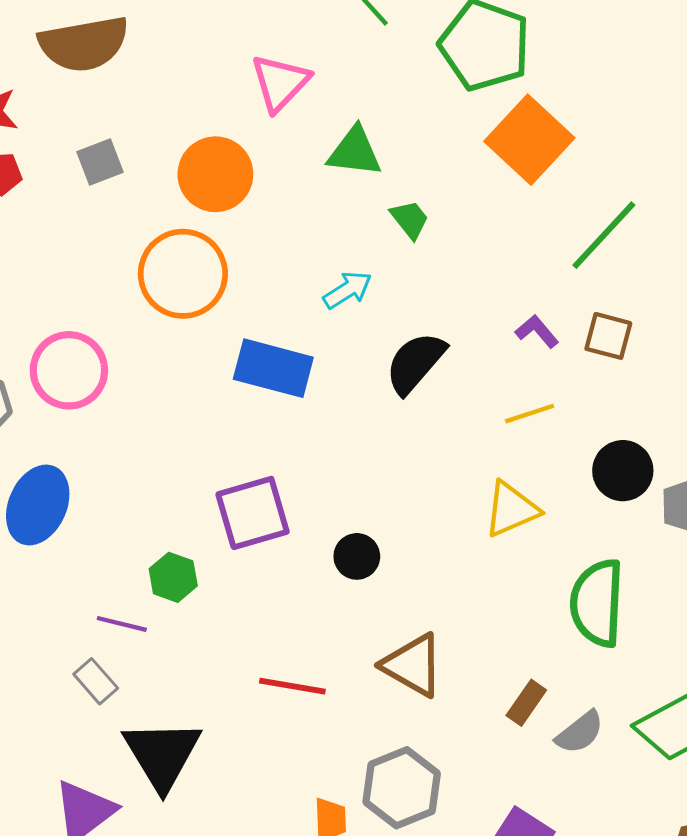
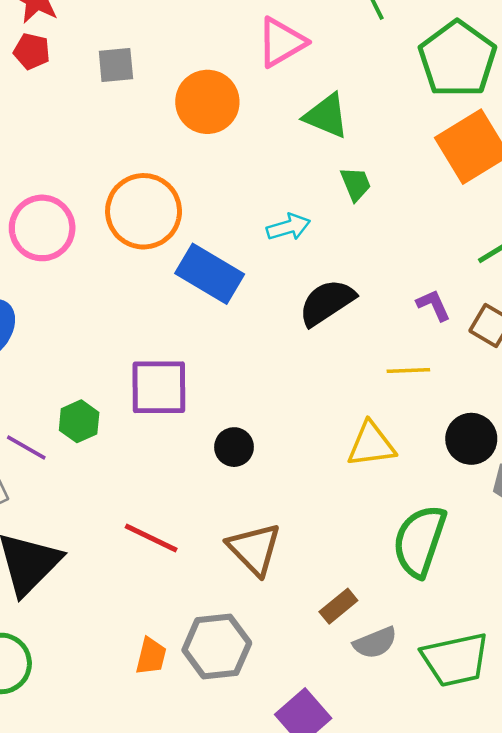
orange circle: (183, 274) -> (144, 211), moved

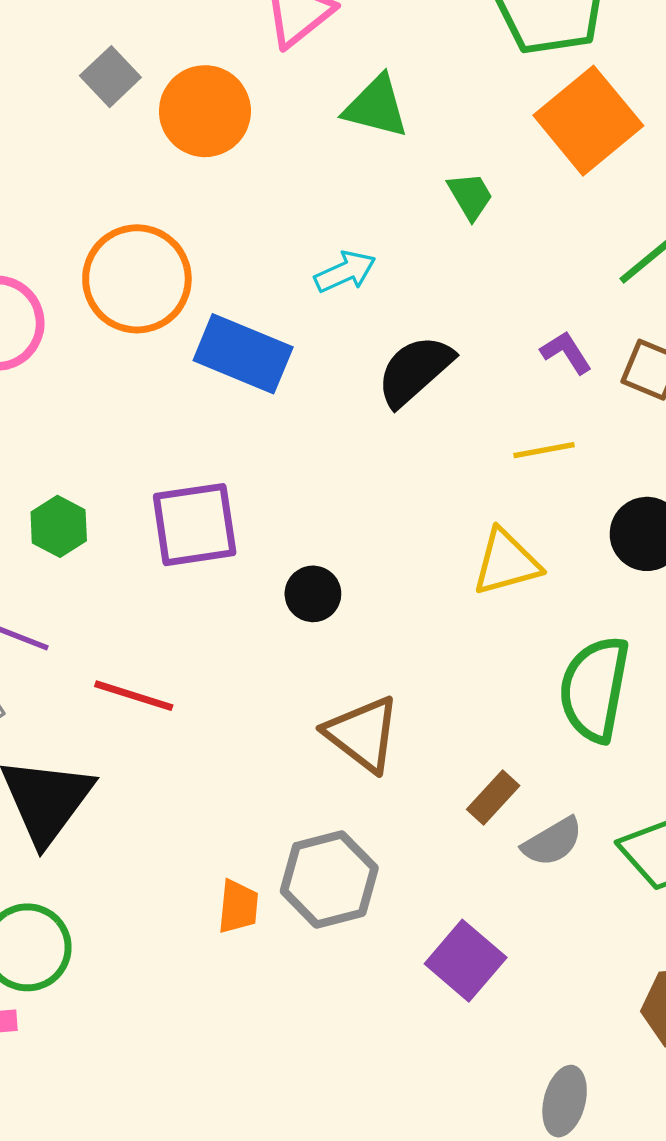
gray square: (116, 65) -> (110, 77), moved, turned -30
green trapezoid: (356, 184) -> (470, 196), moved
green hexagon: (79, 421) -> (59, 526), moved
red line: (151, 538) -> (134, 696), moved

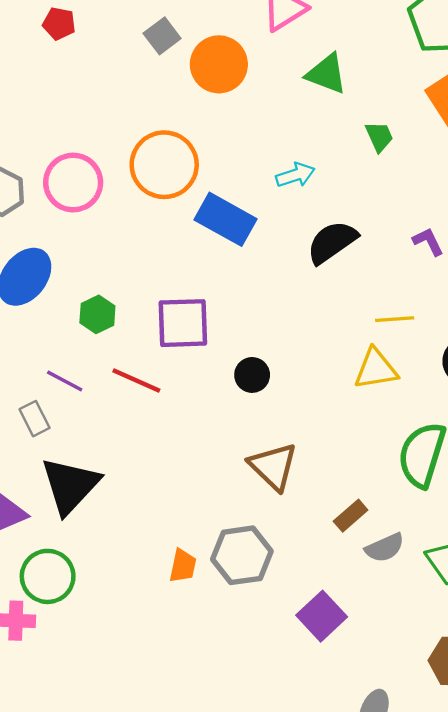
yellow line: (544, 450) -> (395, 319), moved
red line: (134, 696) -> (136, 381), moved

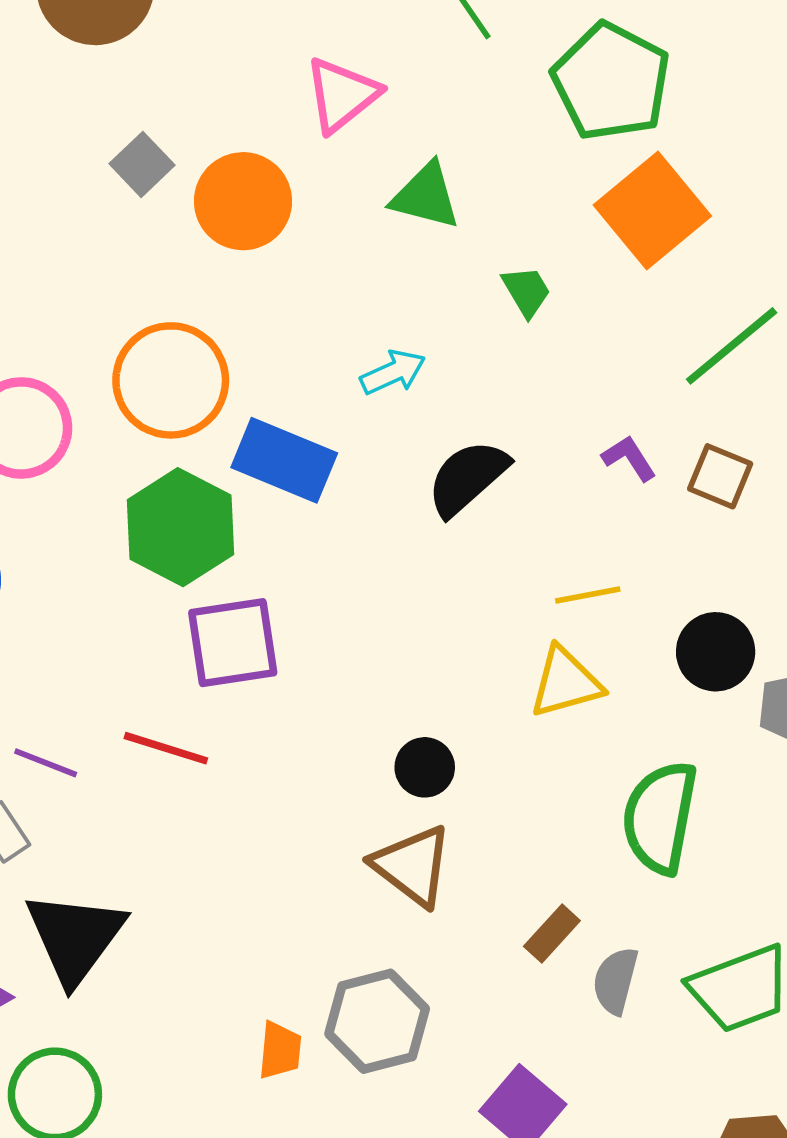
green hexagon: (97, 314) -> (180, 527), moved, size x1.8
black circle: (252, 375) -> (425, 767), moved
gray semicircle: (385, 548) -> (615, 981), turned 135

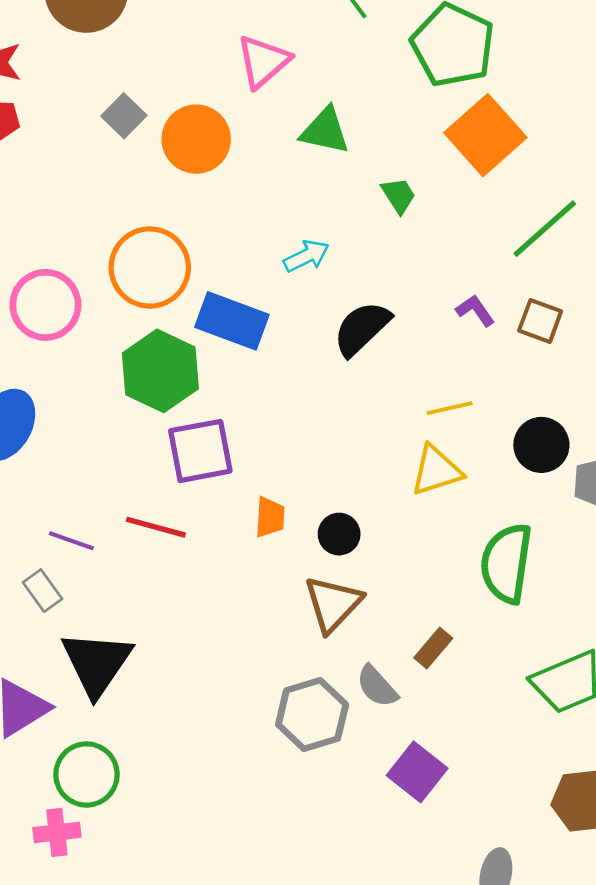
brown triangle: (412, 866) -> (333, 604), turned 38
gray semicircle: (615, 981) -> (377, 686), moved, turned -54
orange trapezoid: (280, 1050) -> (270, 517), moved

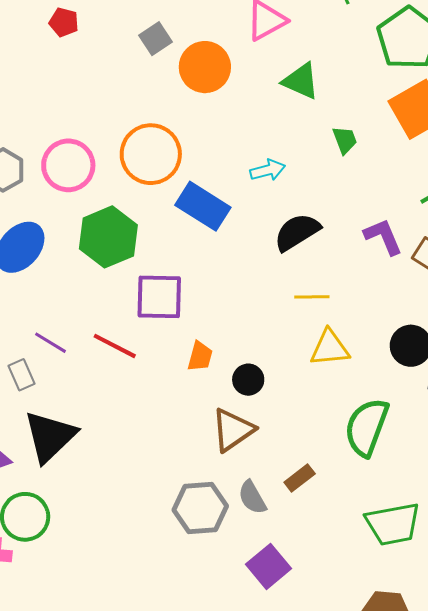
purple L-shape: (475, 310) -> (383, 237), size x1.4
green hexagon: (160, 371) -> (108, 237), moved
yellow line: (450, 408) -> (312, 297), moved

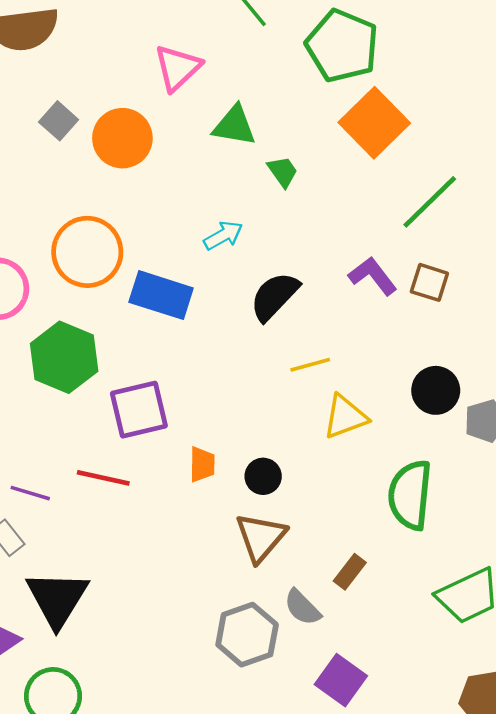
green trapezoid: (345, 140) -> (283, 172), moved

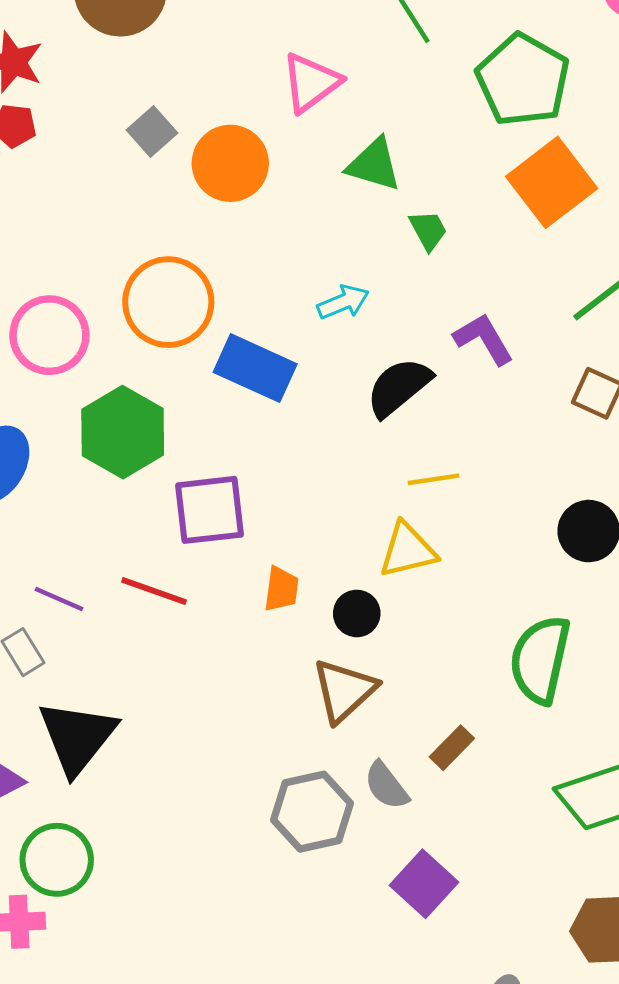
purple L-shape: (373, 276) -> (484, 339), moved
yellow triangle: (345, 417) -> (408, 550), moved

